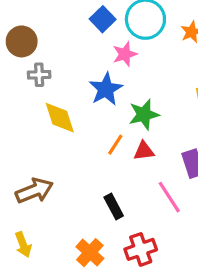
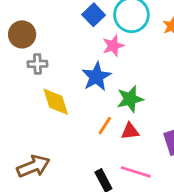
pink line: (169, 197) -> (136, 172), moved, turned -40

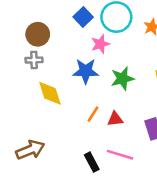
brown circle: (22, 34) -> (38, 34), moved
blue star: (96, 77) -> (86, 71), turned 30
green star: (130, 99) -> (122, 78), moved

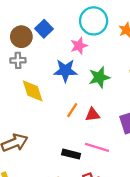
blue square: (83, 17) -> (44, 29), moved
black rectangle: (92, 162) -> (71, 154), turned -48

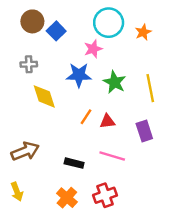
brown circle: (21, 37) -> (32, 21), moved
green star: (99, 77) -> (115, 82), turned -30
black rectangle: (71, 154) -> (74, 163), moved

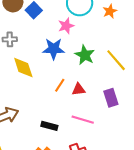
yellow line: (150, 88) -> (116, 60), turned -30

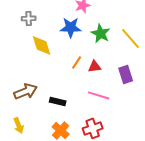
black rectangle: (49, 126) -> (58, 101), moved

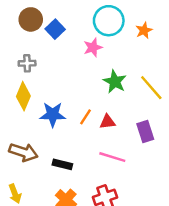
blue star: (71, 27) -> (53, 114), moved
yellow diamond: (42, 45) -> (23, 96), moved, turned 40
brown arrow: (26, 91) -> (23, 152), turned 40

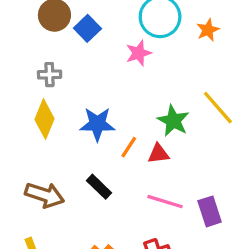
green star: (115, 82) -> (173, 121), moved
blue star: (53, 114) -> (97, 124), moved
purple rectangle: (145, 132) -> (210, 211), moved
black rectangle: (62, 164) -> (99, 187), moved, turned 30

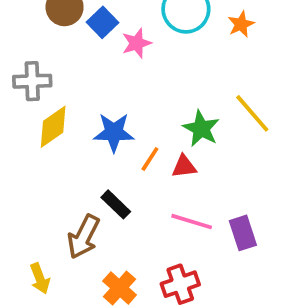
pink star: (139, 53) -> (137, 43), moved
gray cross: (50, 75) -> (32, 81), moved, size x1.4
yellow diamond: (45, 119) -> (53, 127), turned 33
brown arrow: (45, 195) -> (83, 237), moved, turned 99

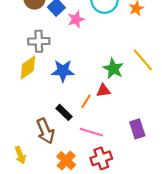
gray cross: (32, 81) -> (39, 41), moved
orange line: (150, 159) -> (86, 101), moved
pink line: (192, 222) -> (91, 132), moved
brown arrow: (83, 237) -> (45, 131), turned -50

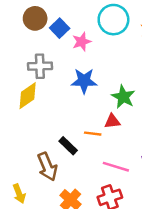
blue star: (63, 71) -> (84, 81), moved
orange line: (86, 101) -> (93, 134), turned 64
pink line: (91, 132) -> (116, 167), moved

